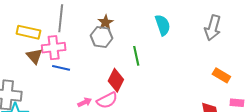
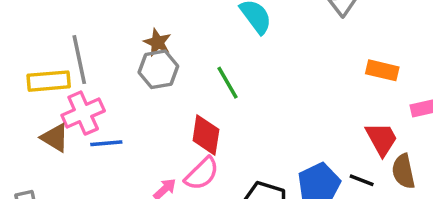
yellow rectangle: (28, 32) -> (49, 81), moved

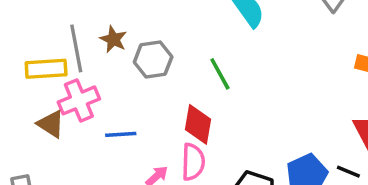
brown star: (157, 42) -> (113, 39), moved
blue line: (106, 143) -> (121, 134), moved
pink semicircle: (202, 174) -> (193, 162), turned -45

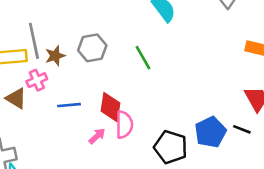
brown star: (113, 39) -> (55, 56), moved, turned 30
pink cross: (79, 100) -> (37, 80), size x0.7
red diamond: (198, 124) -> (111, 107), moved

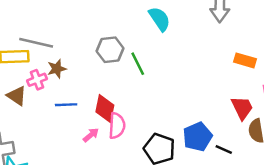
gray line: (34, 41) -> (36, 43), turned -68
gray hexagon: (92, 48) -> (110, 50), moved
brown star: (55, 56) -> (57, 69), moved
black line: (242, 129) -> (224, 150), moved

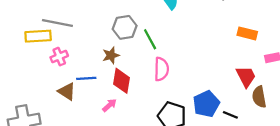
brown star: (57, 69) -> (111, 55), moved
brown triangle: (17, 96) -> (67, 91), moved
pink semicircle: (117, 126) -> (161, 69), moved

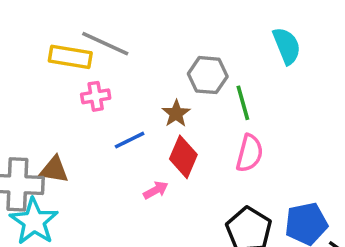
brown star: (111, 55) -> (176, 114), turned -30
blue line: (86, 78) -> (130, 140), turned -36
brown triangle: (67, 91) -> (54, 170), moved, turned -36

